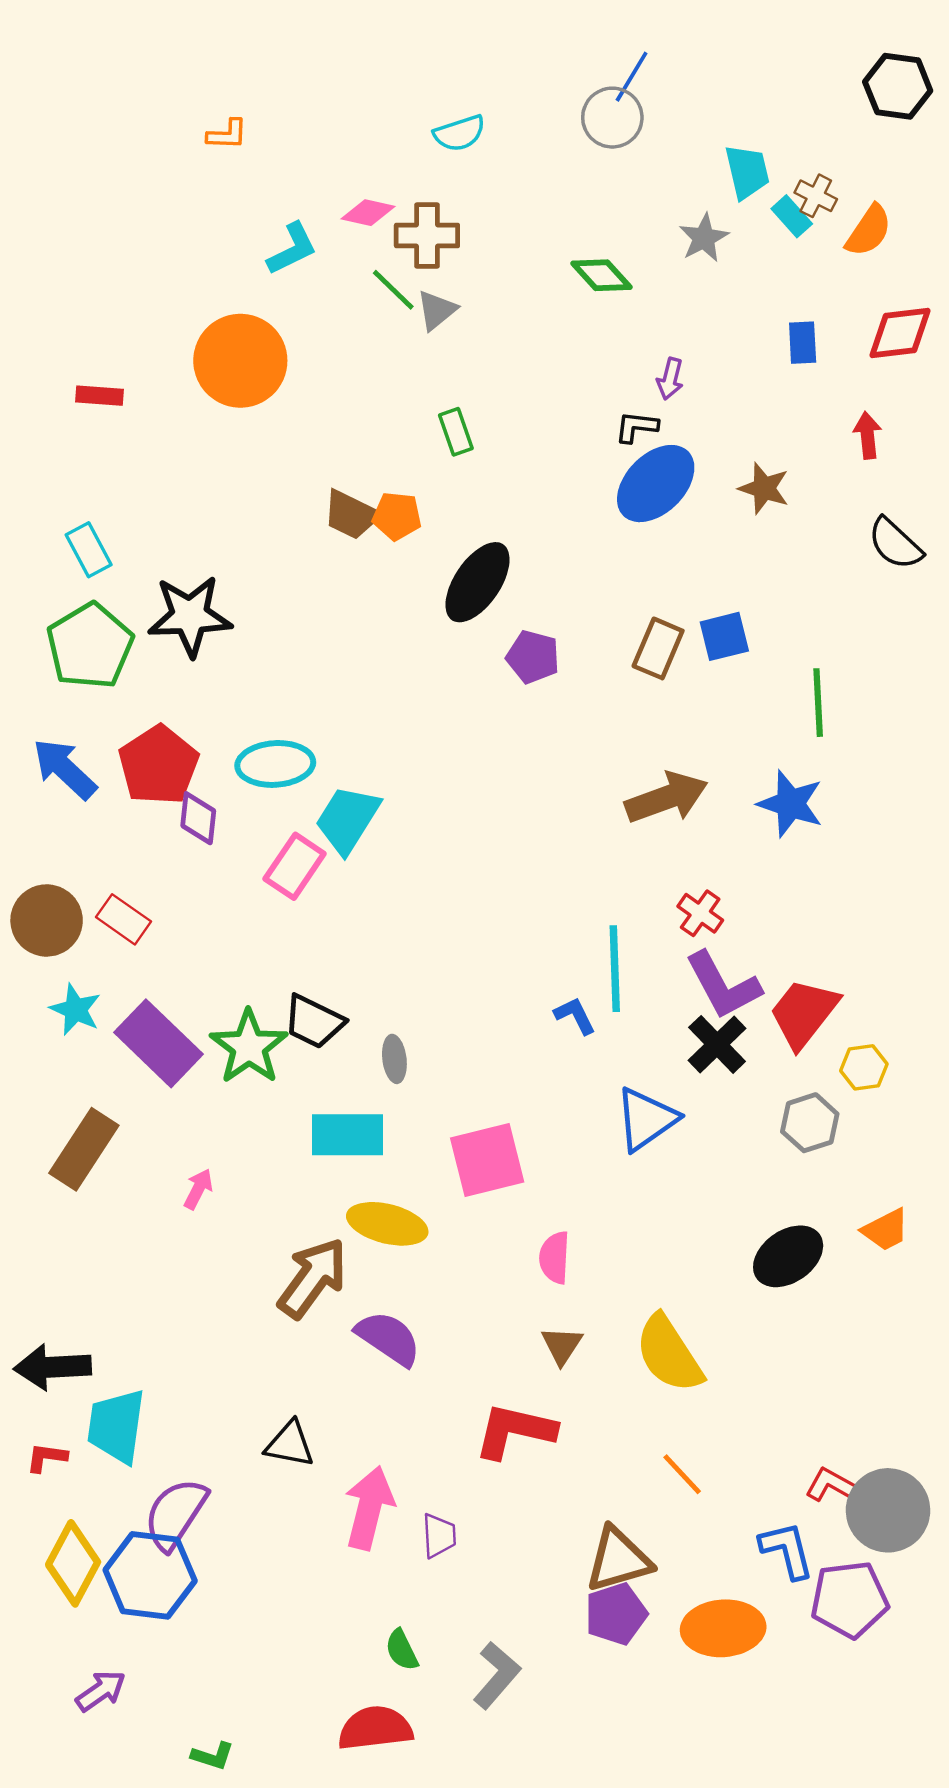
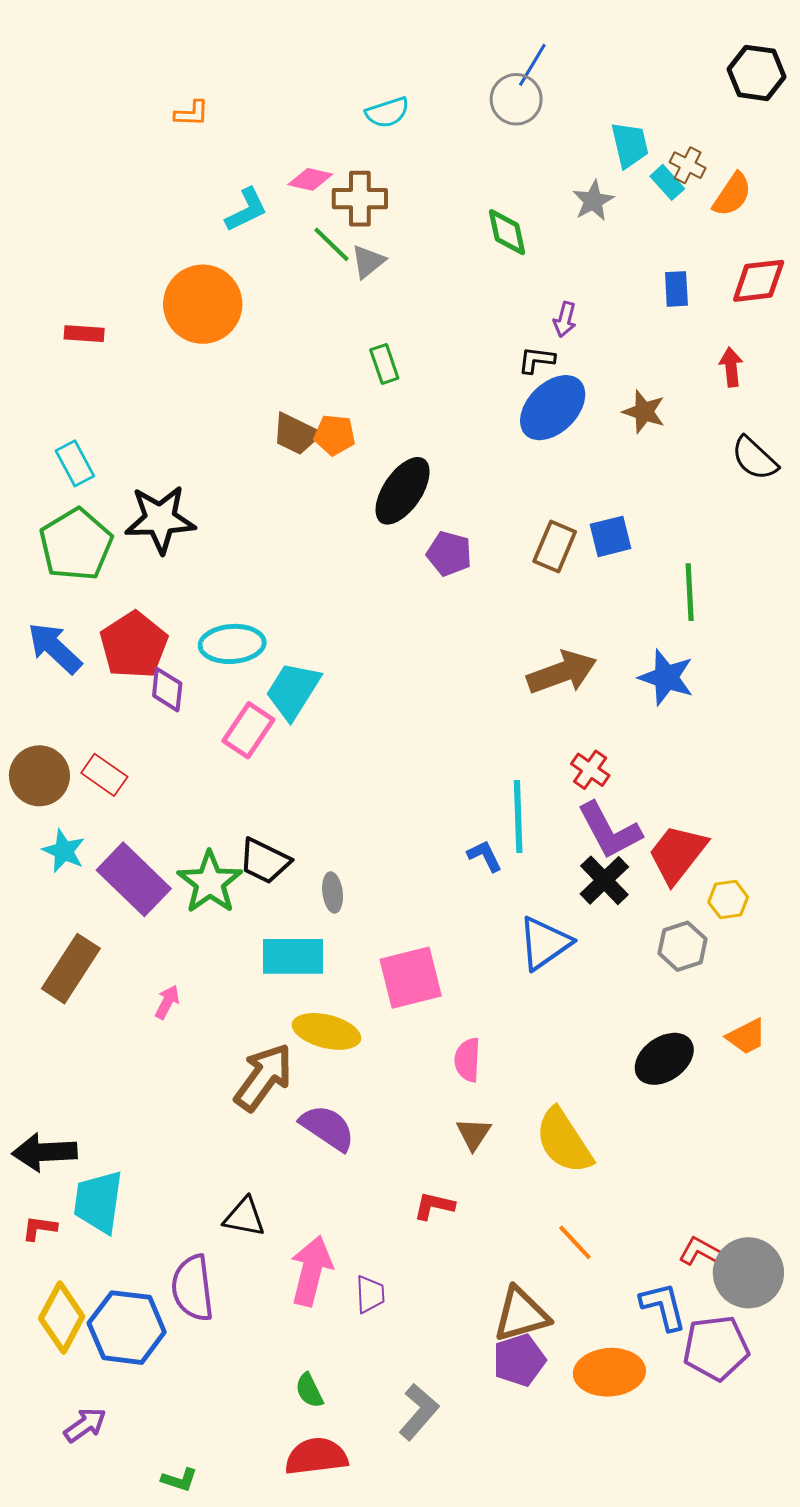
green diamond: (602, 275) -> (507, 232), turned 30
red L-shape: (515, 1431) -> (434, 1206), size x0.6
purple semicircle: (175, 1514) -> (193, 1288), moved, turned -40
green semicircle: (402, 1650) -> (309, 1390), moved

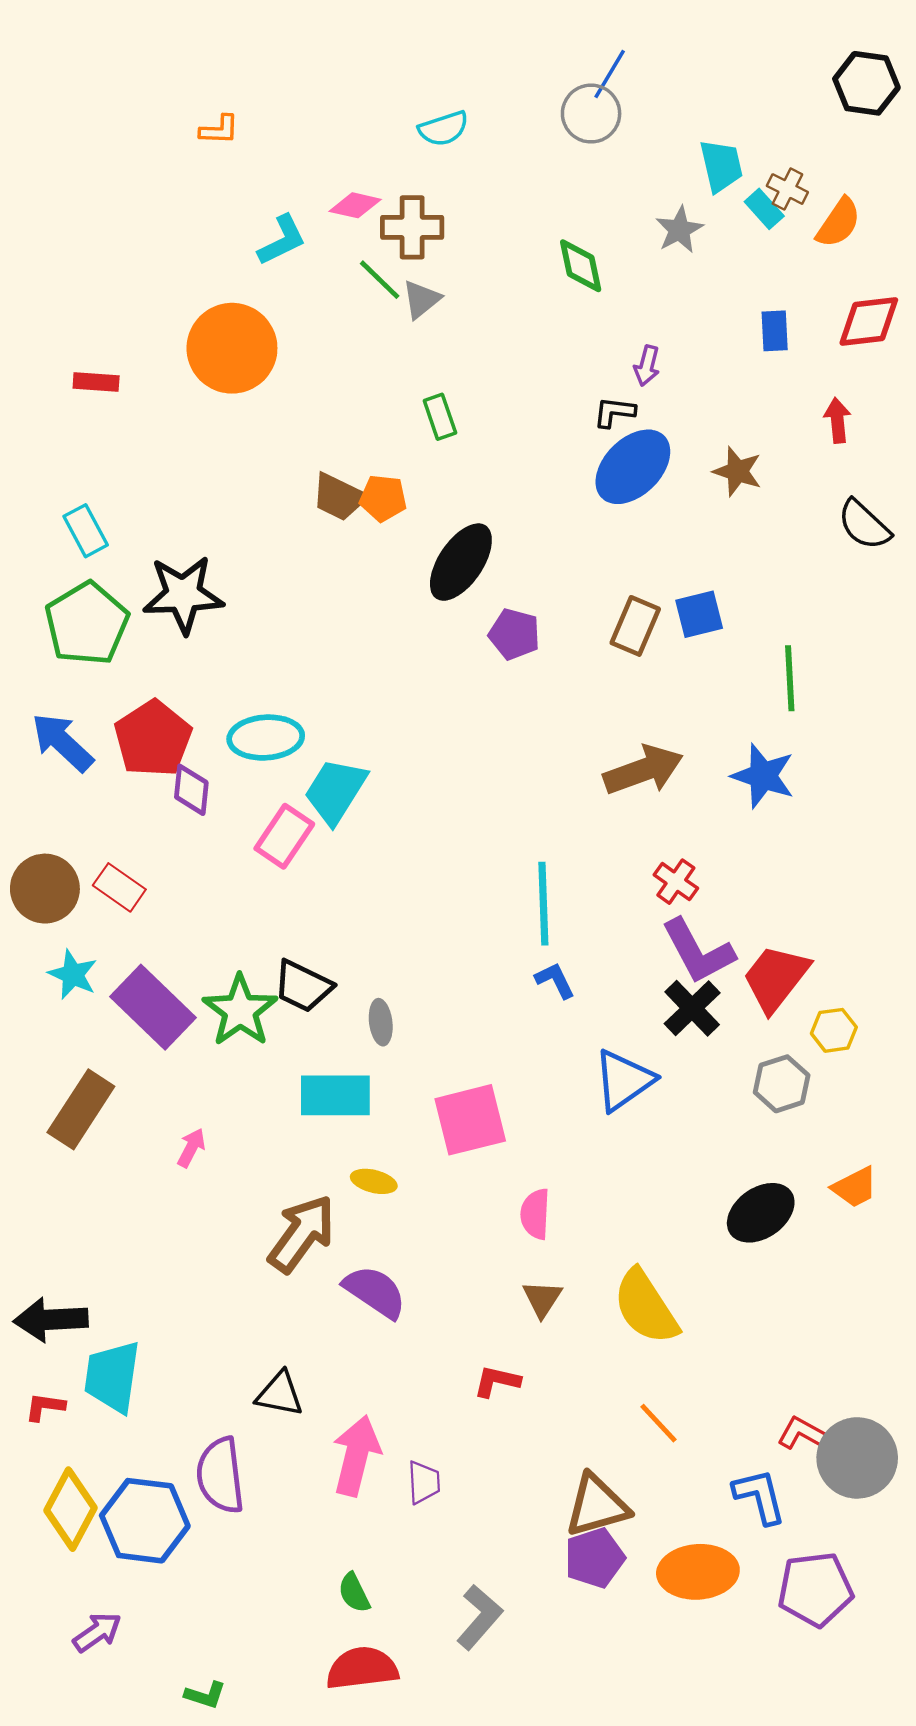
cyan line: (518, 816) -> (543, 904), moved
yellow ellipse: (326, 1031) -> (374, 1181), size x0.6
purple pentagon: (716, 1348) -> (815, 1589), moved

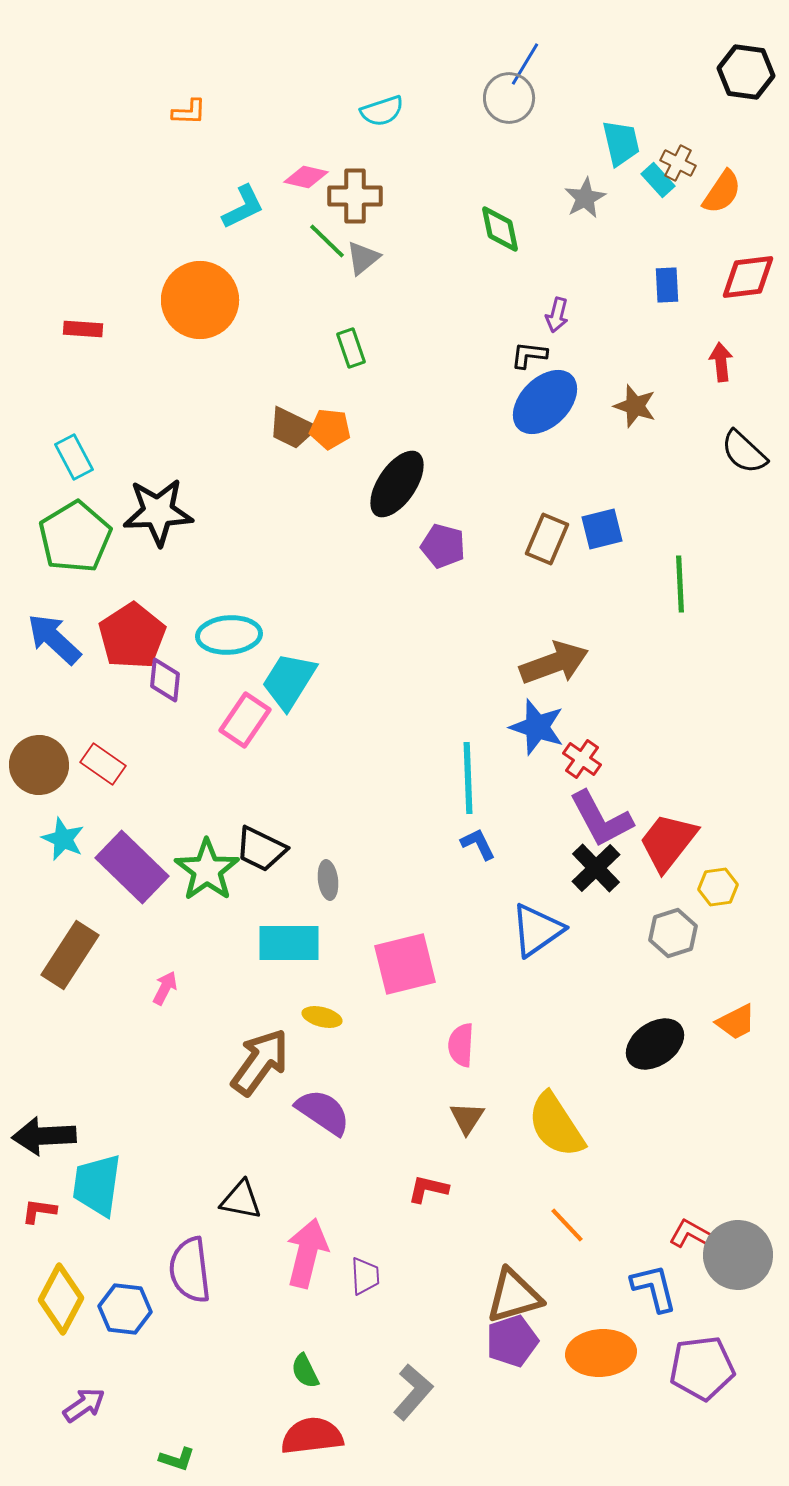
green rectangle: (440, 417) -> (351, 348), moved
blue star: (763, 776) -> (537, 727), moved
blue hexagon: (145, 1521) -> (125, 1309), size x0.7

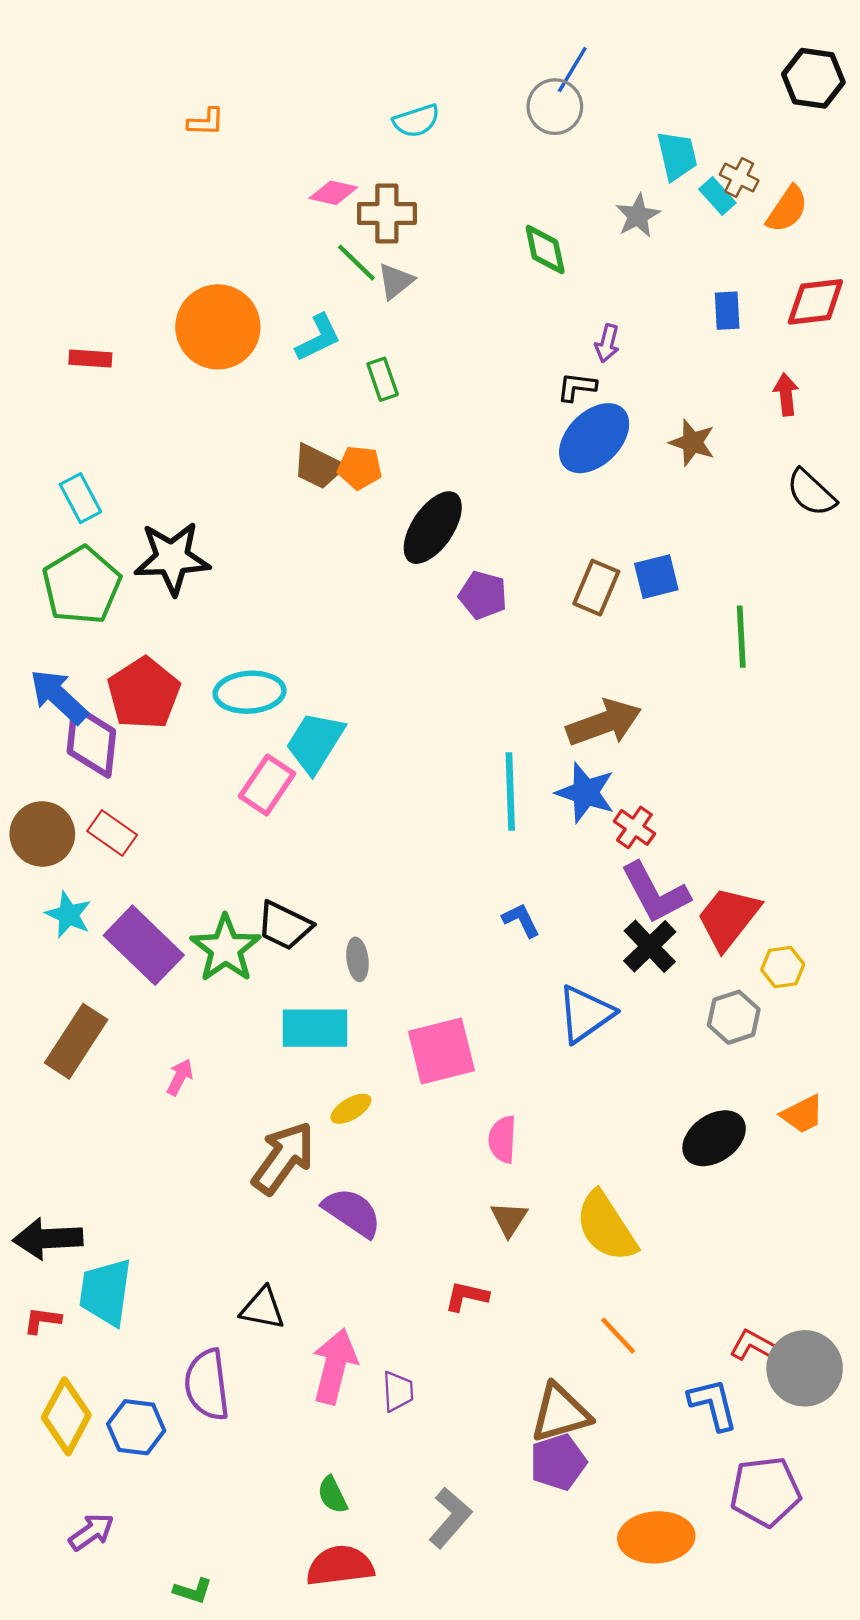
cyan L-shape: (243, 207) -> (318, 338), moved
purple diamond: (165, 680) -> (91, 741), moved, size x1.5
cyan line: (468, 778) -> (510, 791), moved
yellow ellipse: (322, 1017) -> (351, 1109), turned -45
orange ellipse: (601, 1353) -> (656, 1537), moved

